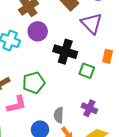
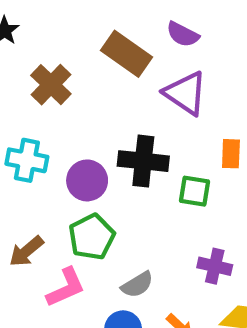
purple circle: (38, 31) -> (87, 180), moved
gray semicircle: (59, 115) -> (137, 285), moved, turned -112

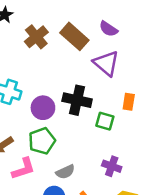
brown cross: (51, 85) -> (36, 37), moved

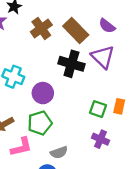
black cross: (77, 100) -> (71, 64), moved
orange rectangle: (129, 102) -> (119, 106), moved
purple cross: (112, 166) -> (101, 139), moved

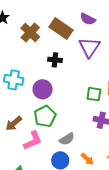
purple triangle: (103, 57) -> (89, 47), turned 30
black cross: (71, 64) -> (55, 60), moved, size x0.6

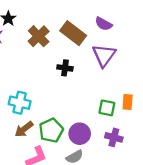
cyan cross: (14, 80) -> (20, 103), moved
purple circle: (43, 89) -> (80, 134), moved
brown arrow: (14, 123) -> (24, 129), moved

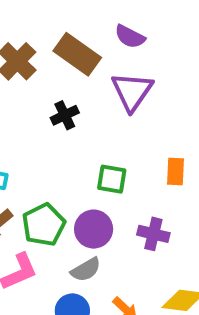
black cross: (65, 68) -> (65, 115), turned -32
green square: (107, 108) -> (112, 179), moved

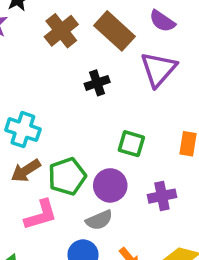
purple cross: (153, 234) -> (162, 196), turned -32

